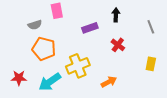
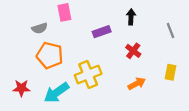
orange arrow: (109, 82) -> (137, 84), moved

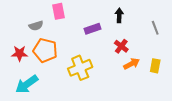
orange arrow: (137, 84) -> (132, 64), moved
red star: (21, 88) -> (20, 53), moved
cyan arrow: (56, 93) -> (27, 84), moved

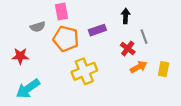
gray line: (155, 28) -> (144, 37), moved
orange pentagon: (45, 50) -> (66, 39), moved

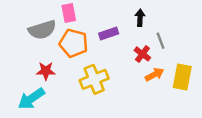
gray semicircle: (38, 27) -> (42, 30), size x1.6
red star: (20, 56) -> (46, 71), moved
yellow rectangle: (164, 69) -> (182, 77), size x1.5

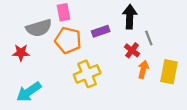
black arrow: (140, 18) -> (130, 17), size x1.5
red star: (46, 71) -> (21, 53), moved
orange arrow: (155, 75) -> (143, 69), turned -48

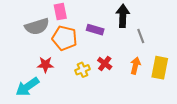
purple rectangle: (101, 31) -> (95, 30), turned 35
red cross: (132, 50) -> (105, 63), moved
red star: (21, 53) -> (45, 65), moved
yellow cross: (87, 74) -> (82, 70), size x0.6

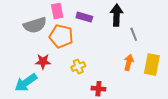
purple rectangle: (95, 30) -> (84, 17), moved
red cross: (105, 63) -> (98, 89), moved, turned -32

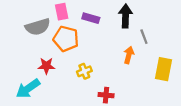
orange arrow: (129, 62) -> (129, 55), moved

